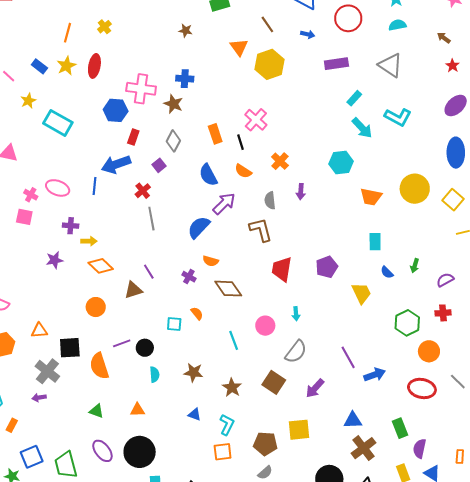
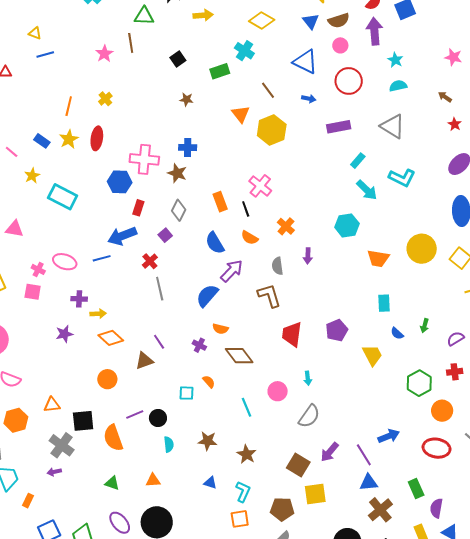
blue line: (95, 186) -> (102, 258), turned 72
purple line: (348, 357) -> (364, 455), moved
brown square: (274, 382) -> (298, 465), moved

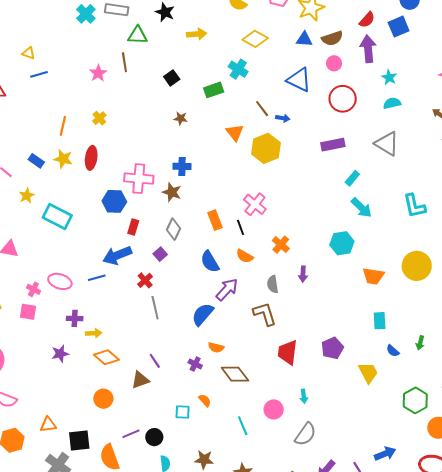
blue triangle: (311, 21) -> (304, 39), turned -48
blue arrow: (309, 99) -> (283, 118), moved
yellow star: (69, 139) -> (63, 159), turned -30
cyan L-shape: (402, 178) -> (414, 206), moved, turned 52

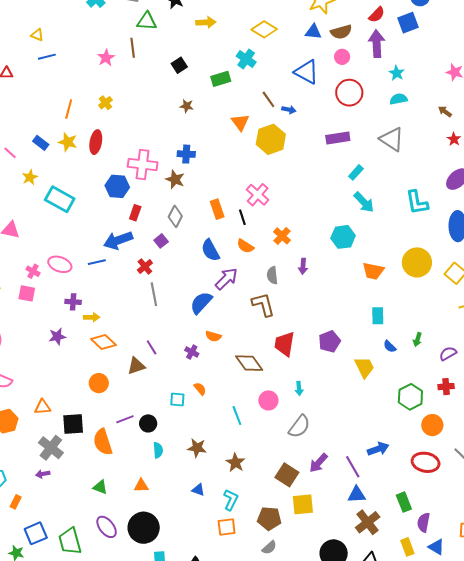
brown diamond: (235, 374) -> (249, 363), moved

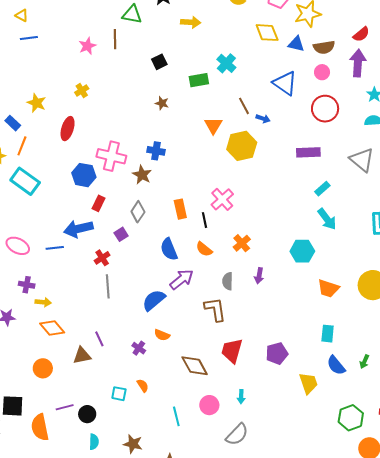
yellow diamond: (264, 29) -> (267, 33), moved, turned 30
orange line: (69, 109) -> (22, 146), moved
yellow star: (68, 142) -> (37, 103), moved
blue semicircle: (390, 346) -> (336, 365), size x1.5

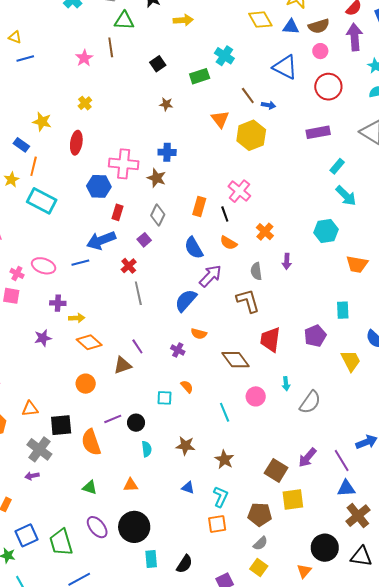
orange rectangle: (180, 209) -> (199, 206), turned 36
cyan rectangle: (328, 334) -> (343, 310), moved
gray semicircle: (237, 434) -> (310, 402), moved

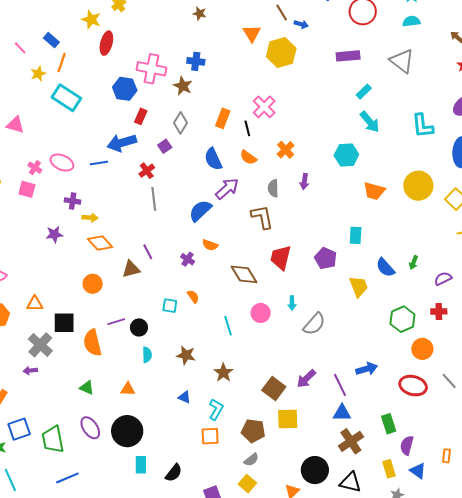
yellow star: (42, 122) -> (91, 20), moved
purple pentagon: (315, 336) -> (326, 258), turned -30

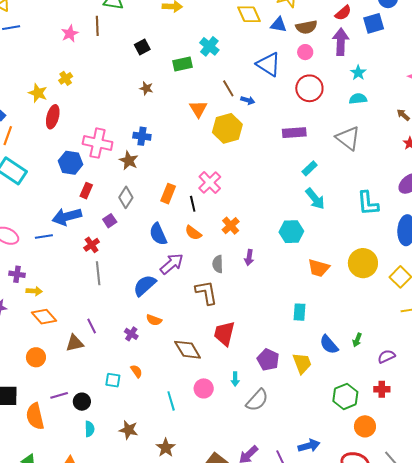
purple pentagon: (326, 258) -> (268, 360), moved

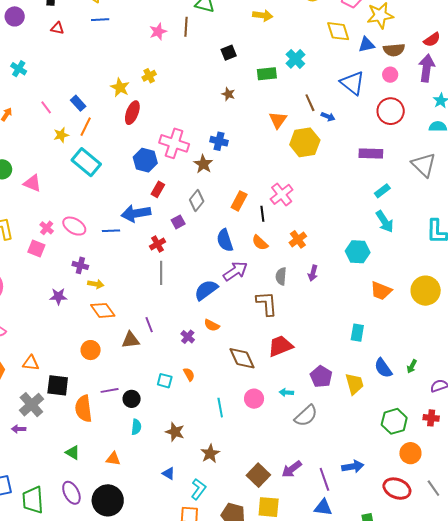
blue triangle: (279, 25) -> (366, 45), turned -30
red trapezoid: (224, 333) -> (280, 346), turned 48
cyan arrow: (235, 379) -> (286, 392), turned 88

